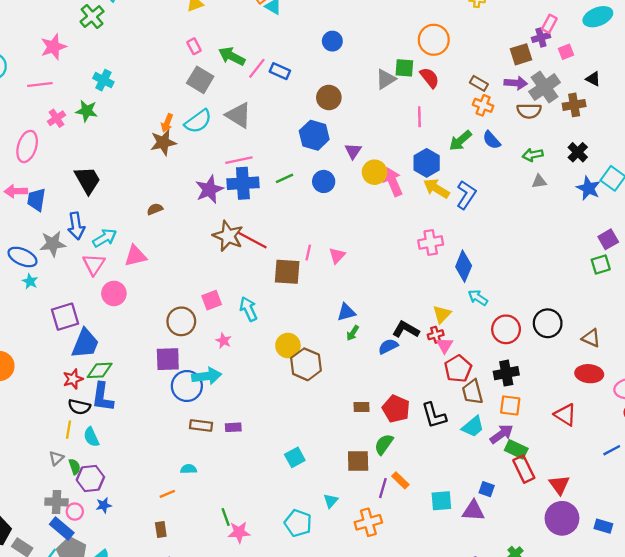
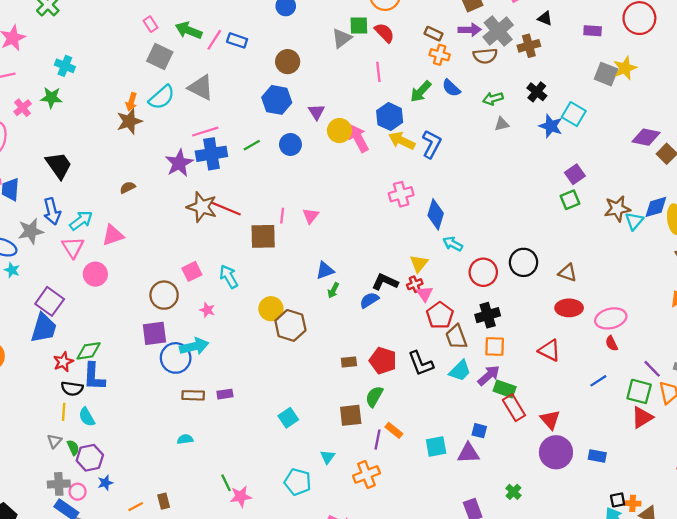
purple square: (65, 317) -> (50, 301), turned -32
blue trapezoid: (85, 344) -> (44, 328), moved
orange line: (167, 494) -> (136, 507), moved

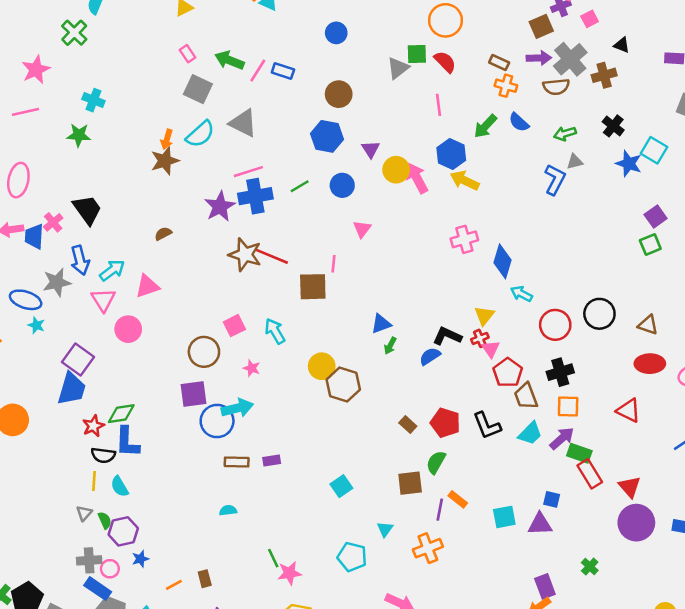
pink cross: (23, 108) -> (53, 222), moved
blue L-shape: (432, 144) -> (555, 180), moved
pink triangle: (311, 216) -> (362, 229), moved
brown rectangle: (349, 362) -> (408, 424), turned 49

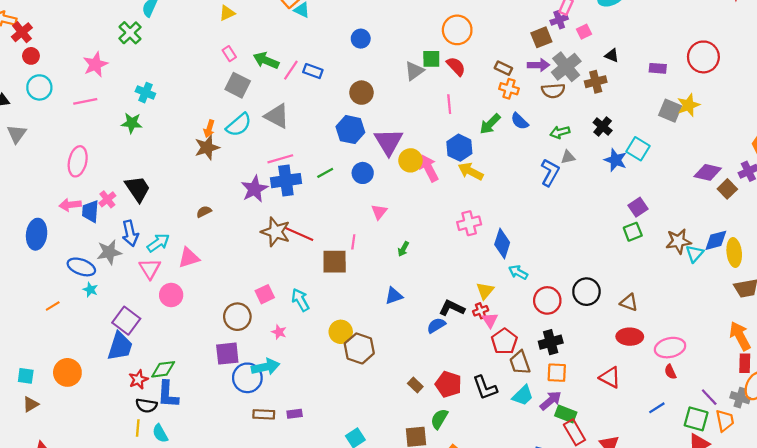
purple triangle: (371, 149) -> (388, 142), size x1.8
green arrow: (390, 346) -> (403, 249), moved

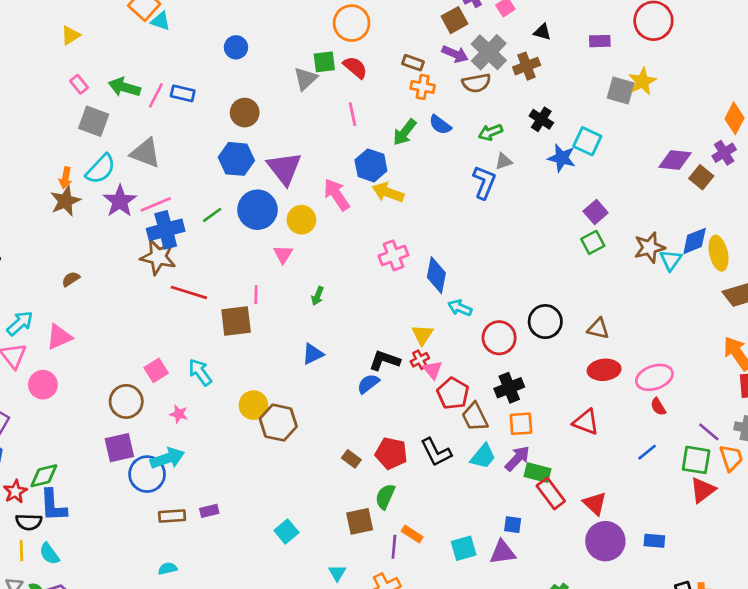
purple arrow: (539, 65) -> (455, 54), turned 30
yellow circle: (410, 160) -> (301, 220), moved
blue circle: (363, 173) -> (257, 210), size x1.5
purple star: (254, 189) -> (120, 201), moved
brown star: (276, 232) -> (158, 257), moved

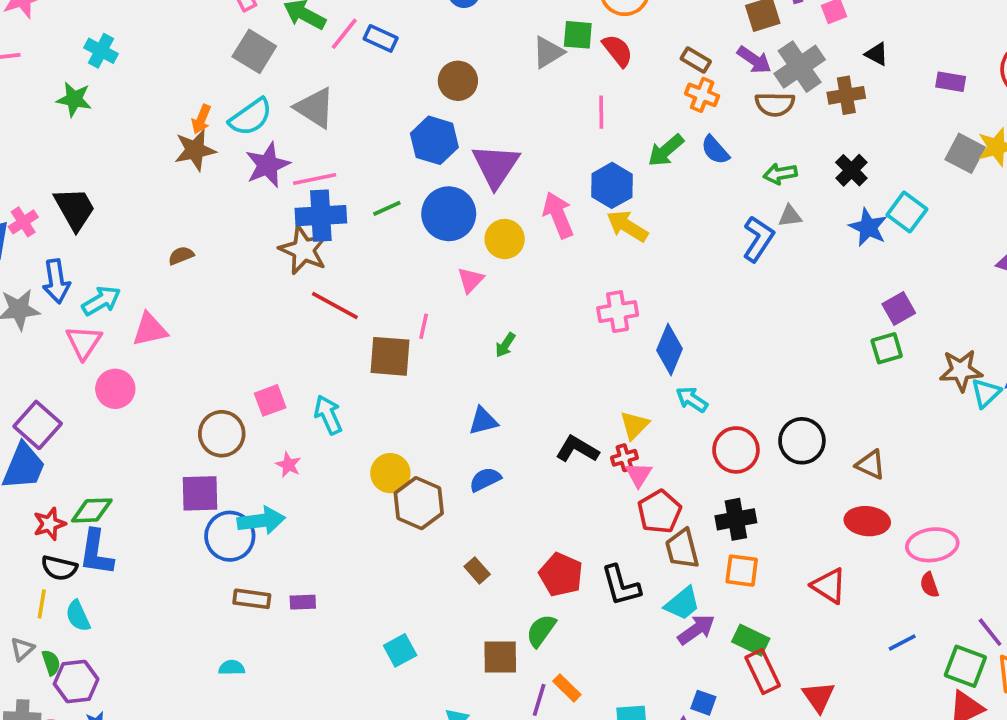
blue semicircle: (368, 384) -> (485, 479), moved
purple arrow: (517, 458) -> (696, 630), moved
brown rectangle: (351, 459) -> (477, 570), moved

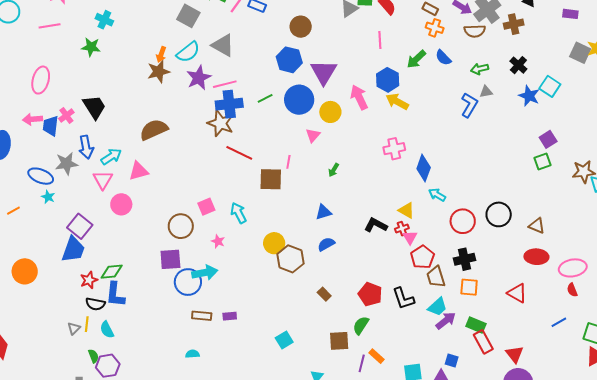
brown semicircle: (181, 256) -> (154, 130), size x2.0
yellow triangle: (634, 425) -> (406, 210), turned -42
gray triangle: (22, 649) -> (74, 328), moved

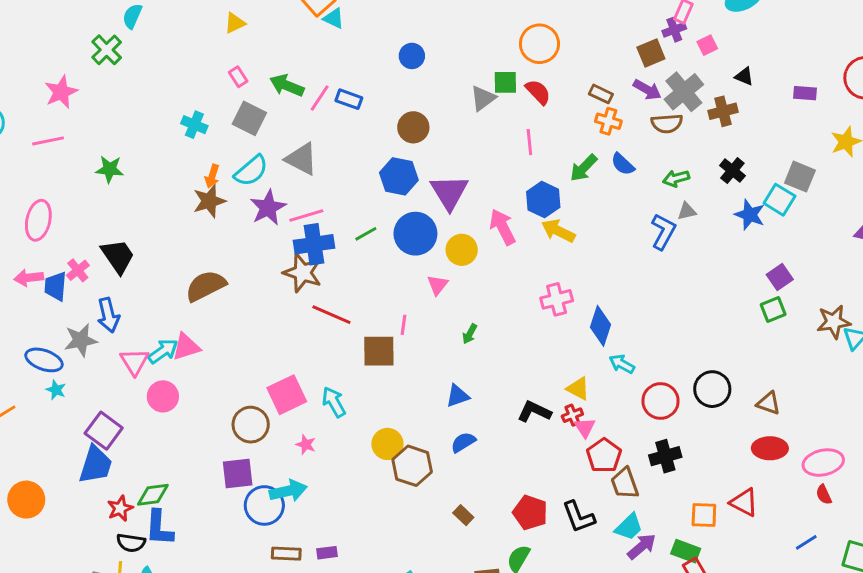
cyan cross: (104, 20) -> (194, 125), moved
gray square: (580, 53) -> (800, 177), moved
cyan arrow: (111, 157) -> (163, 351), moved
pink square: (206, 207) -> (287, 395), size x1.5
orange square: (469, 287) -> (704, 515), moved

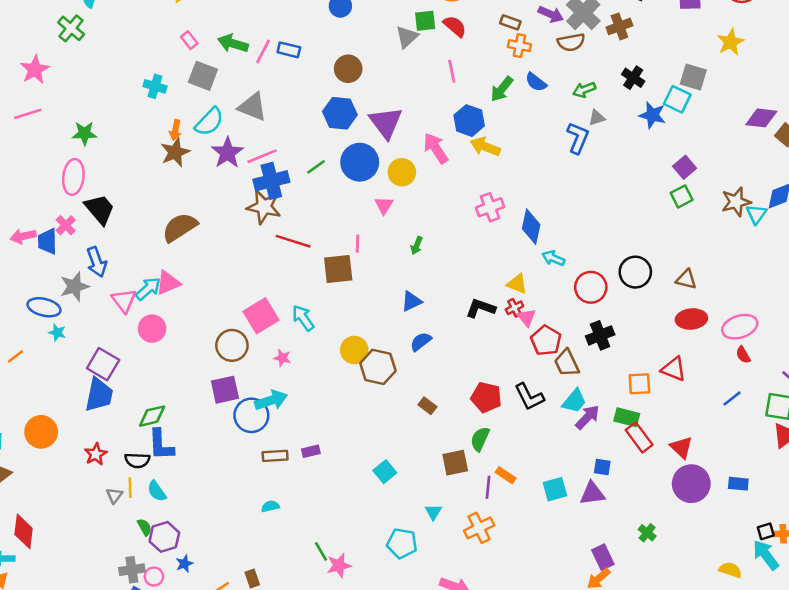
pink ellipse: (38, 220) -> (73, 177), moved
red star: (120, 508) -> (96, 454), moved

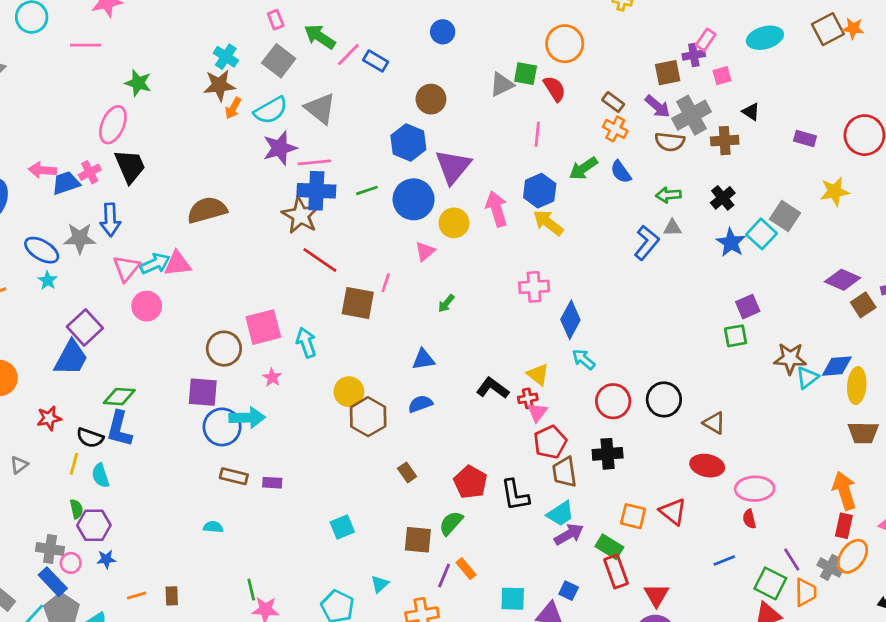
brown star: (175, 152) -> (219, 85), moved
blue trapezoid: (47, 241) -> (66, 183), turned 56
gray triangle: (114, 496) -> (19, 465), moved

